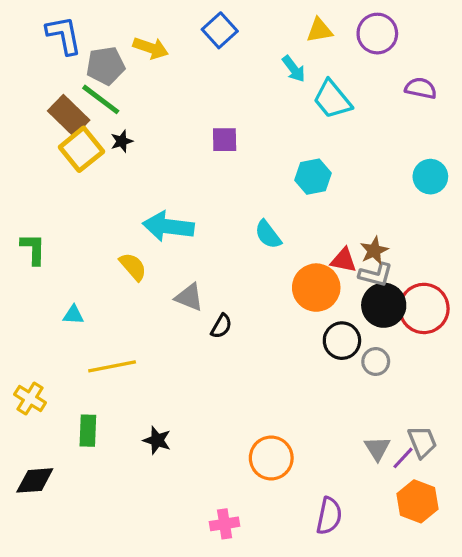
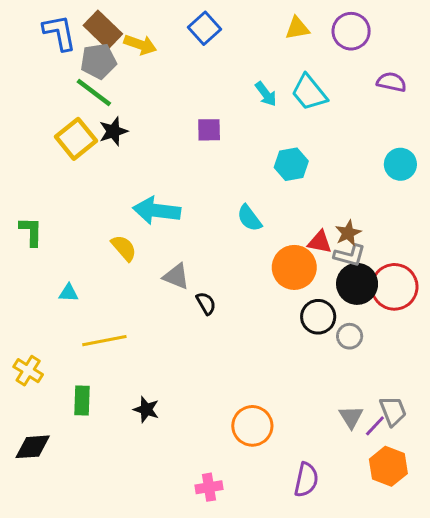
cyan arrow: (294, 69) -> (266, 94), moved
brown rectangle: (69, 116) -> (103, 30), moved
black star: (122, 141) -> (113, 131), size x1.4
black semicircle: (221, 326) -> (206, 303), turned -60

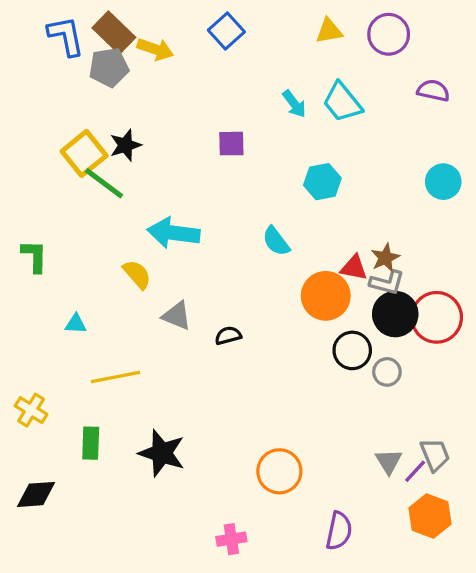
green line: (94, 92) -> (104, 183), moved
gray triangle: (176, 276) -> (177, 316), moved
black semicircle: (206, 303) -> (228, 336), turned -75
black star: (146, 409) -> (162, 453), size x1.6

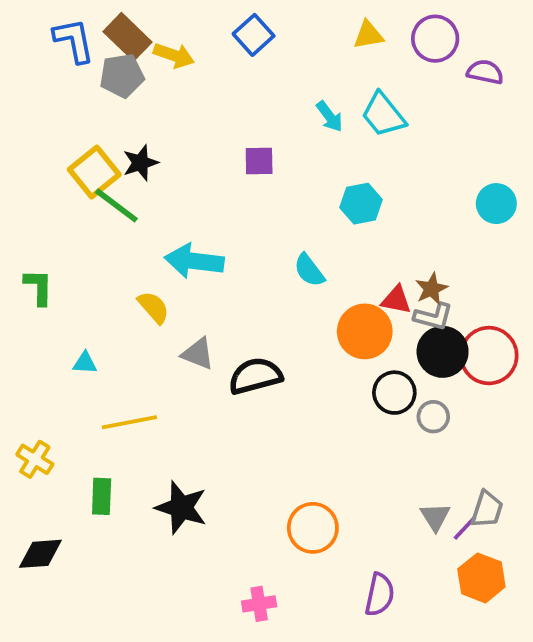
purple semicircle: (433, 91) -> (485, 72), moved
black semicircle: (228, 336) -> (255, 376), size x1.8
gray trapezoid: (435, 455) -> (487, 509), turned 40

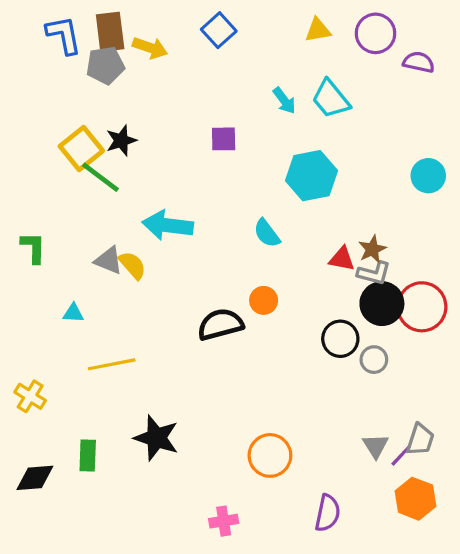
brown rectangle: (128, 37) -> (110, 32), turned 39
cyan hexagon: (361, 204) -> (312, 176), size x1.4
orange circle: (365, 331) -> (264, 300), moved, size x0.6
gray triangle: (198, 354) -> (108, 260), moved
green rectangle: (102, 496) -> (88, 455), moved

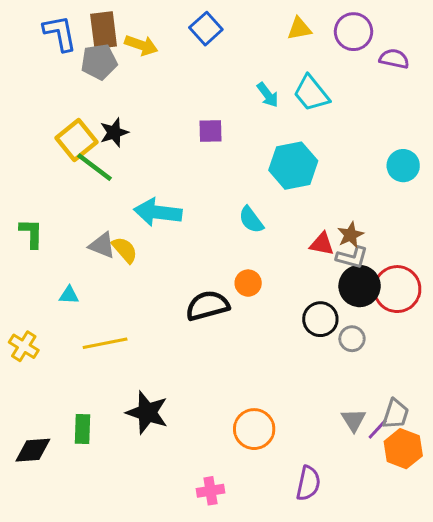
yellow cross: (30, 396) -> (24, 346), moved
orange hexagon: (415, 499) -> (403, 449), moved

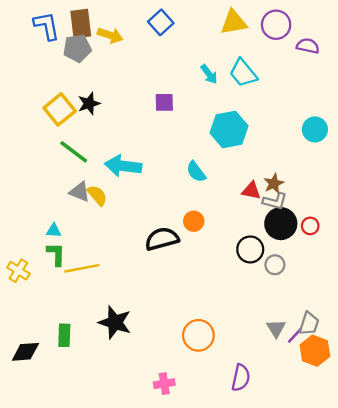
yellow triangle: (299, 29) -> (234, 22), size x1.4
green line: (95, 167) -> (74, 152), moved
green L-shape: (31, 233) -> (56, 254), moved
red circle: (397, 289) -> (310, 226), size x0.5

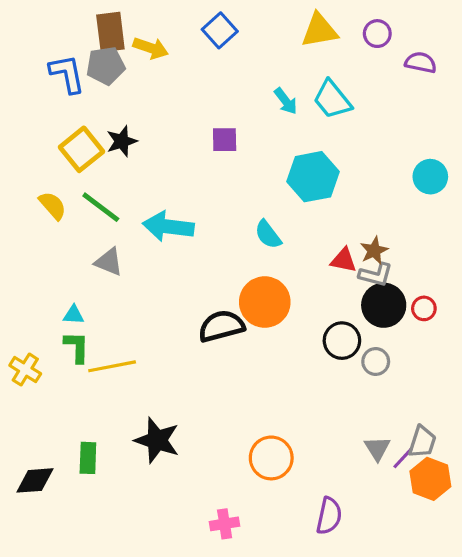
purple circle: (276, 25) -> (377, 34), size x0.7
blue L-shape: (47, 26) -> (67, 74), moved
yellow semicircle: (97, 195) -> (53, 206), moved
orange circle: (194, 221) -> (265, 302), size x1.8

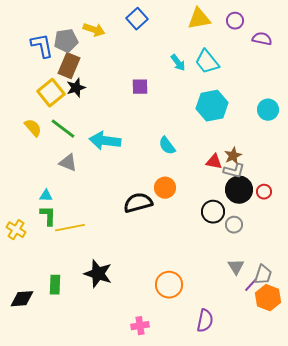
brown rectangle: (110, 32) -> (69, 66), moved, turned 30
cyan hexagon: (313, 177) -> (212, 106), moved
orange circle: (265, 302) -> (165, 188), size x0.7
gray triangle: (377, 448) -> (236, 267), moved

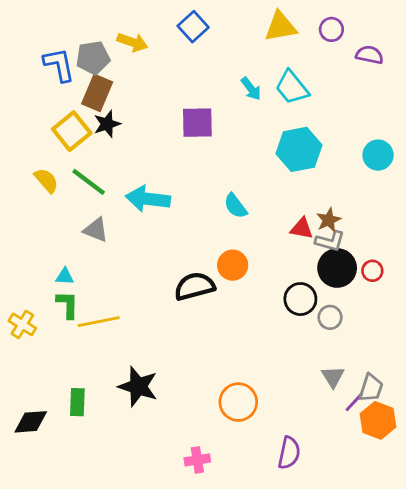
purple square: (140, 87) -> (197, 123), size x1.4

